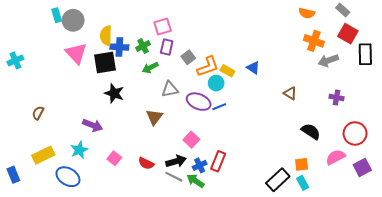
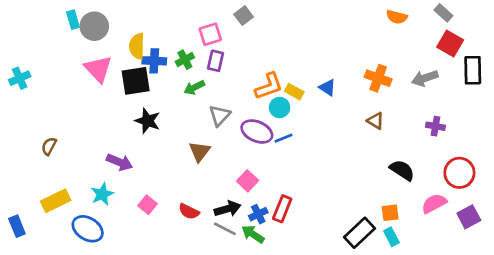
orange cross: (314, 41) -> (378, 78), moved
gray square: (188, 57) -> (244, 16), moved
gray triangle: (170, 89) -> (220, 116), turned -36

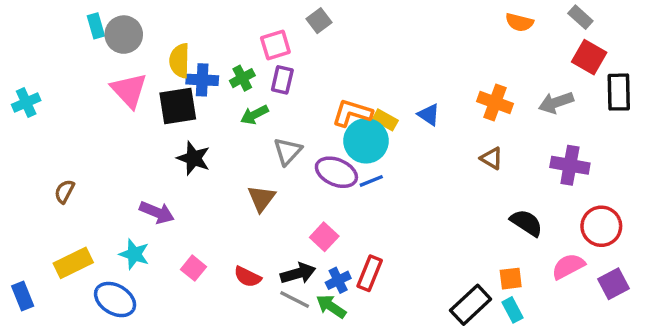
orange L-shape: (269, 86) -> (352, 113), turned -144
cyan circle: (280, 108) -> (366, 141), size x1.6
purple cross: (435, 126) -> (570, 165), size x1.5
cyan star: (102, 194) -> (134, 254), turned -30

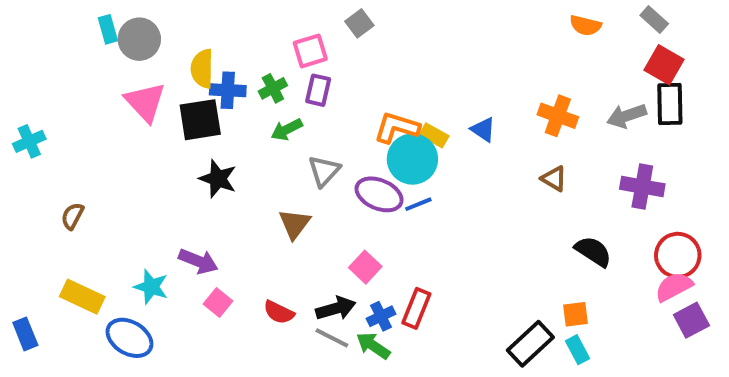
black rectangle: (619, 92) -> (670, 104), moved
cyan cross: (26, 103) -> (29, 141), moved
purple arrow: (157, 212) -> (198, 261), moved
yellow rectangle: (73, 263) -> (82, 297), turned 51
pink semicircle: (568, 266) -> (674, 287), moved

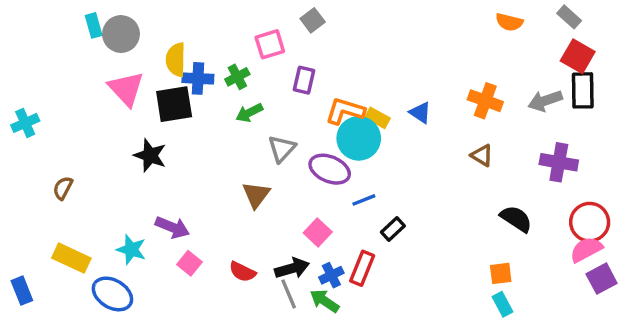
purple rectangle: (318, 90) -> (304, 80), moved
black star: (218, 179) -> (150, 155), moved
blue line: (418, 204) -> (364, 200), moved
gray line: (332, 338) -> (289, 294), turned 40
black rectangle: (530, 344) -> (393, 229), moved, size x0.6

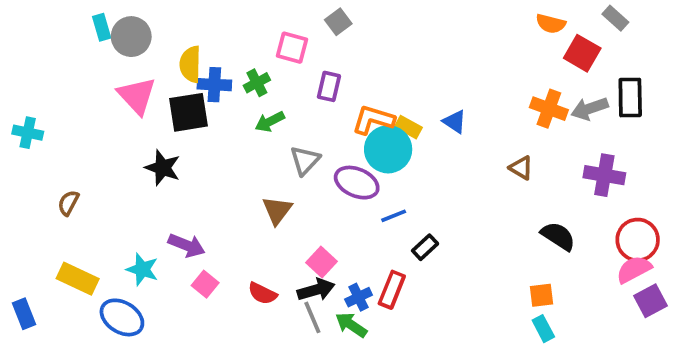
pink square: (270, 44) -> (292, 48), turned 32
red square: (578, 56) -> (582, 53), moved
orange cross: (485, 101) -> (549, 109), moved
cyan cross: (25, 123) -> (28, 133), turned 36
pink square: (318, 232) -> (322, 262), moved

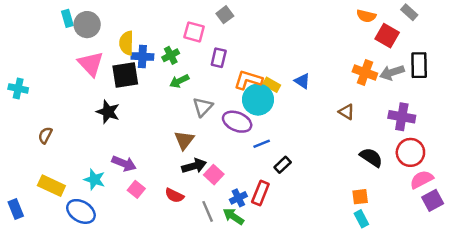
red circle: (638, 240) -> (410, 152), moved
black arrow: (316, 290) -> (194, 166), moved

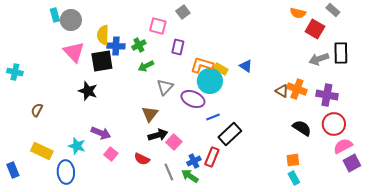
orange cross: (365, 73) -> (297, 89), moved
black rectangle: (283, 165) -> (230, 134), size x1.6
blue ellipse: (81, 211) -> (66, 172), turned 55

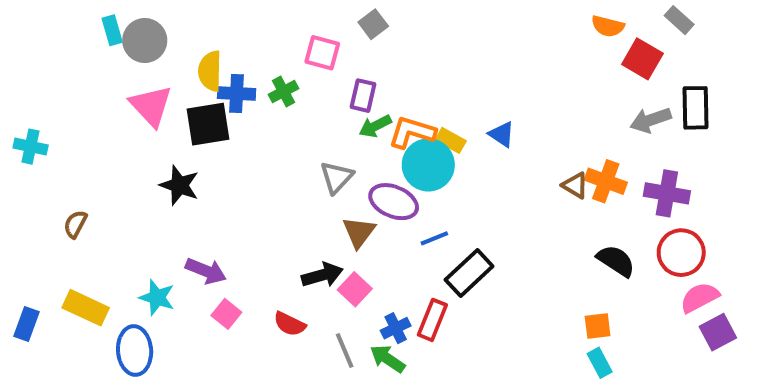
green arrow: (146, 66) -> (375, 126), moved
brown triangle: (150, 114) -> (359, 232), moved
blue rectangle: (13, 170) -> (26, 324), moved, turned 42

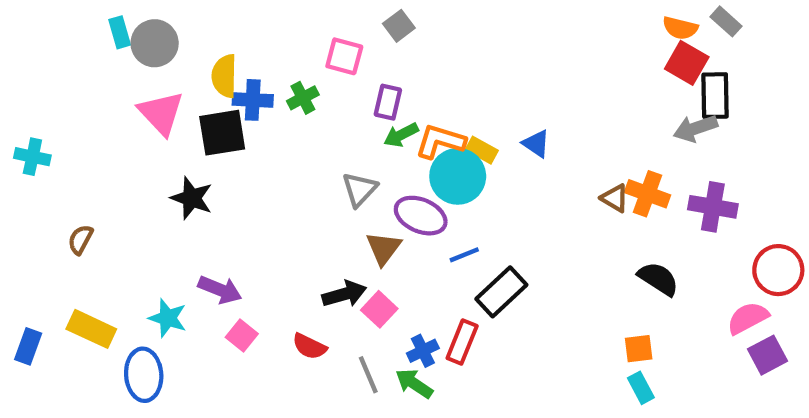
orange semicircle: (608, 26) -> (680, 28), moved
black rectangle: (695, 108) -> (715, 96), moved
red circle: (681, 253) -> (778, 270), moved

